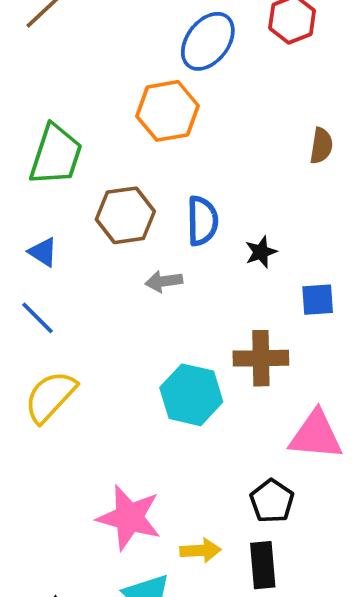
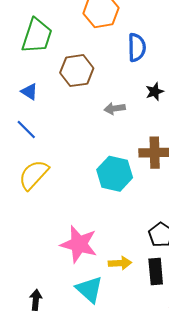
blue semicircle: (202, 221) -> (137, 47), moved
gray arrow: (164, 281) -> (115, 108), moved

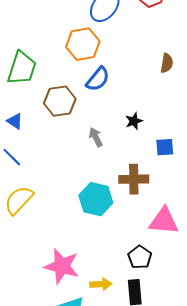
blue semicircle: (137, 47) -> (98, 79), moved, turned 40
gray arrow: (115, 108) -> (96, 137), turned 72

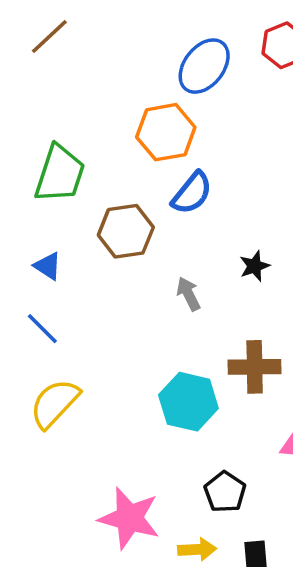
black pentagon: (140, 257) -> (225, 492), moved

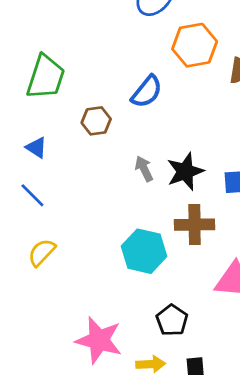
orange hexagon: (166, 132) -> (195, 45), moved
brown hexagon: (126, 231) -> (96, 121), size x0.7
black star: (255, 266) -> (185, 171), moved, size x1.6
yellow semicircle: (55, 403) -> (42, 252), size x0.7

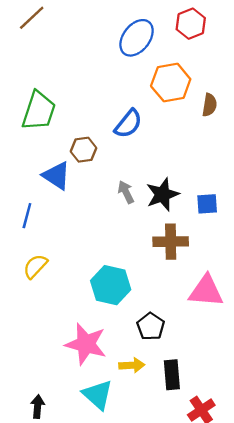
blue triangle: (36, 148) -> (56, 176), moved, size x1.5
blue line: (32, 195) -> (27, 216), turned 60
cyan hexagon: (144, 251) -> (111, 285), moved

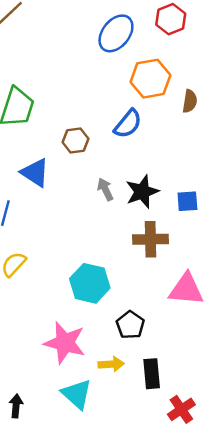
blue semicircle: (128, 124) -> (128, 124), moved
brown hexagon: (84, 150) -> (76, 140), moved

